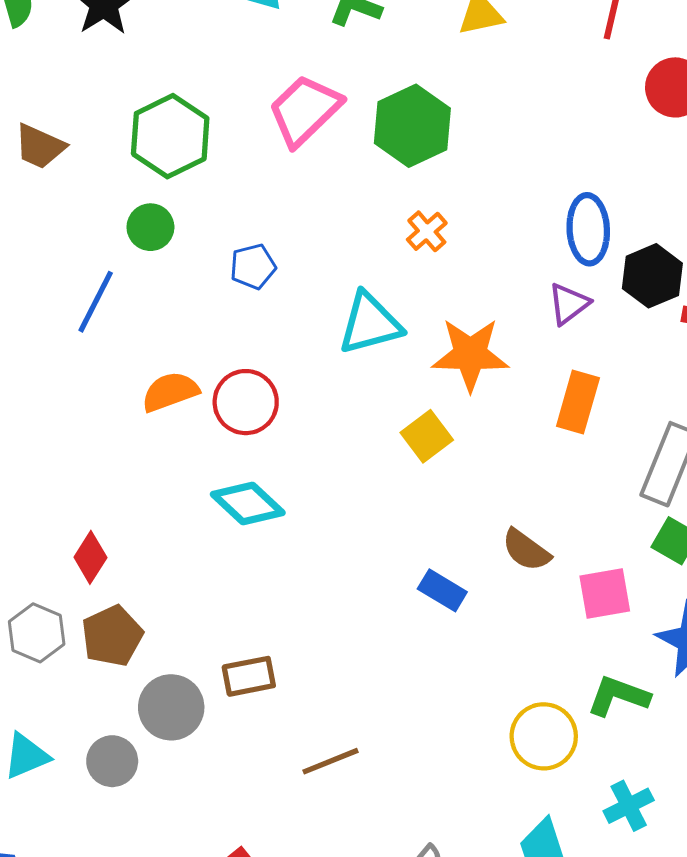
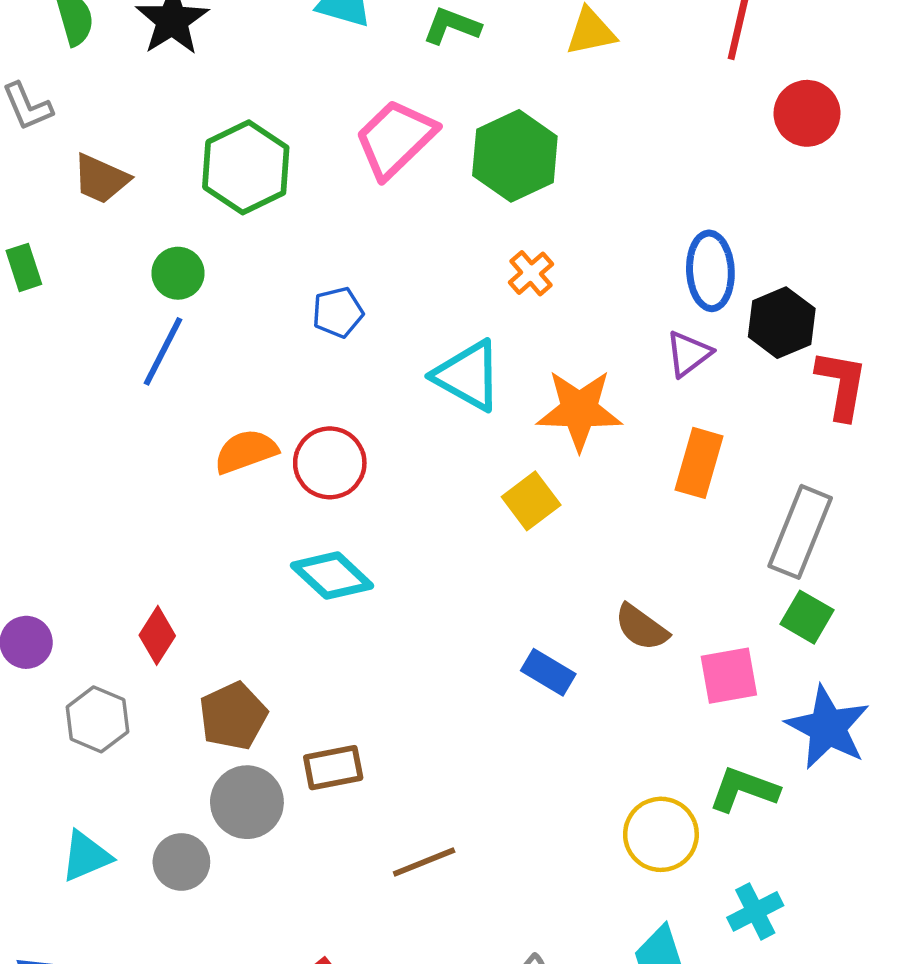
green circle: (150, 227) -> (178, 273), moved
cyan triangle: (370, 323) -> (468, 376), turned 44
brown pentagon: (112, 636) -> (233, 716), moved

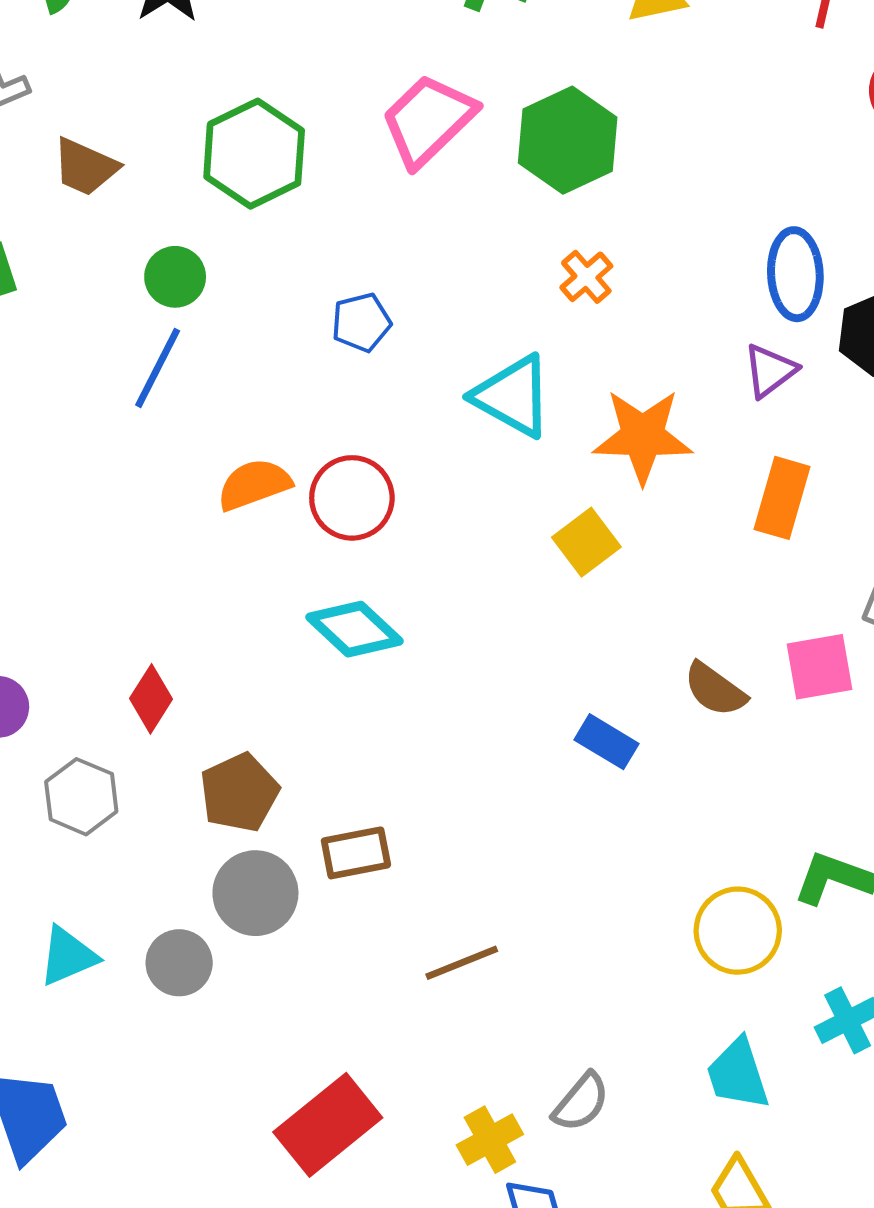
pink square: (729, 676) -> (819, 667), moved

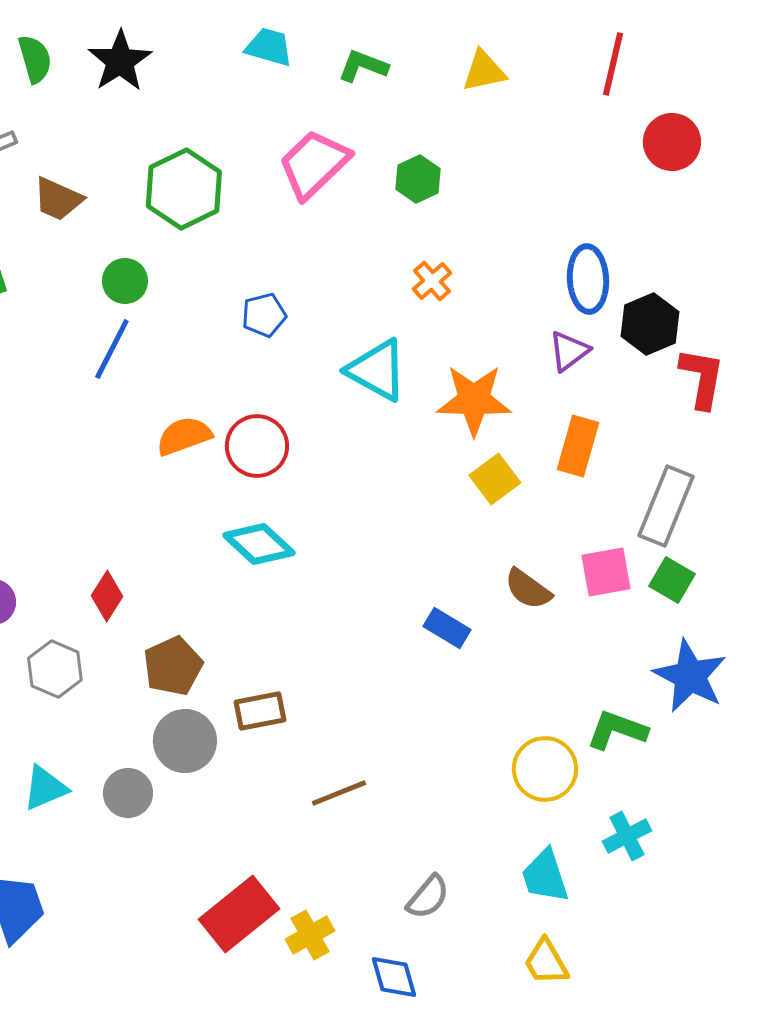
green hexagon: (568, 140) -> (418, 179), size x0.6
yellow square: (586, 542) -> (495, 479), moved
yellow cross: (490, 1140) -> (310, 935), moved

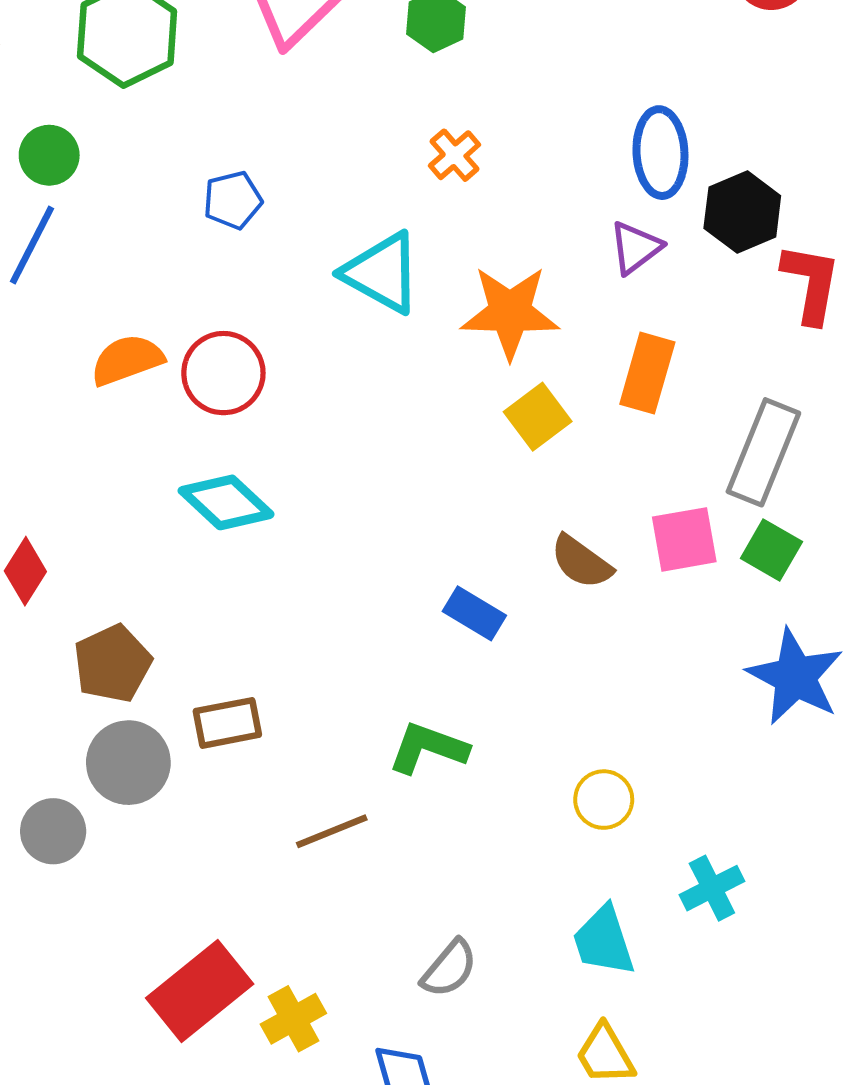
green L-shape: (617, 730) -> (428, 748), moved
yellow circle: (545, 769) -> (604, 800), size x0.7

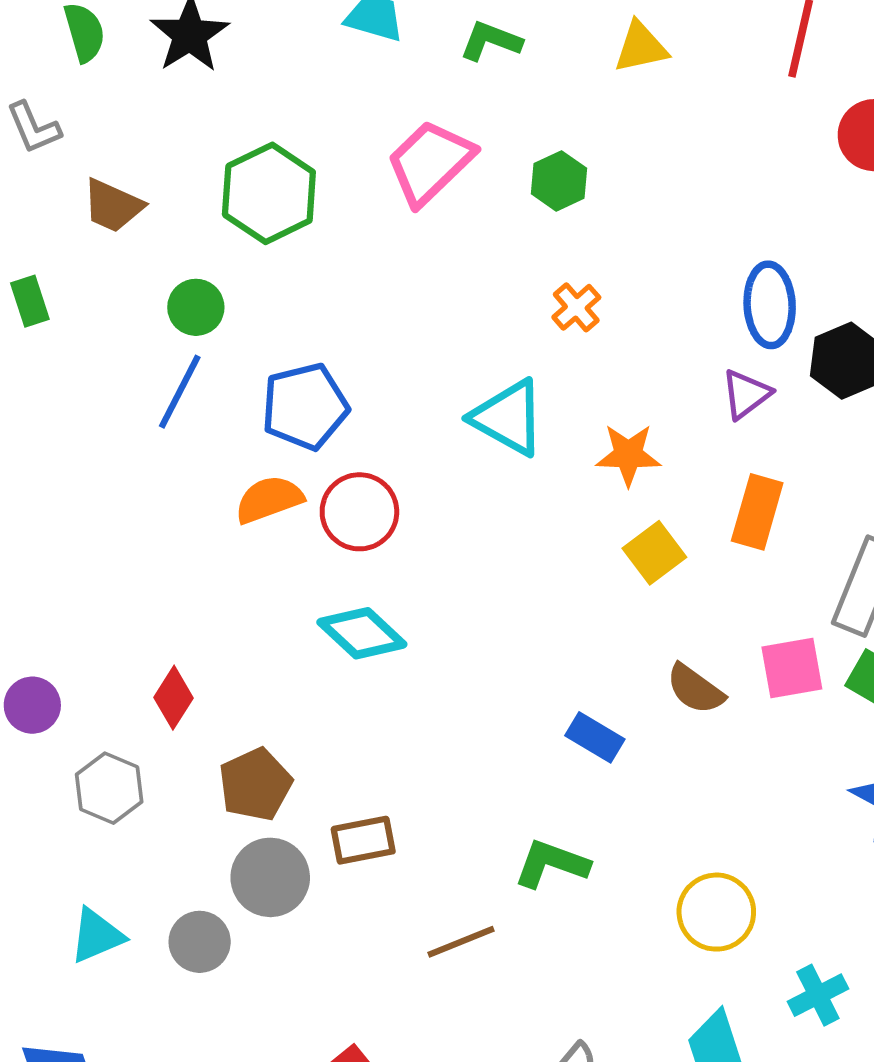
blue pentagon: (233, 200) -> (305, 406), moved, size x1.6
orange star: (510, 312) -> (628, 455), size x0.7
yellow circle: (604, 800) -> (716, 912), size x1.4

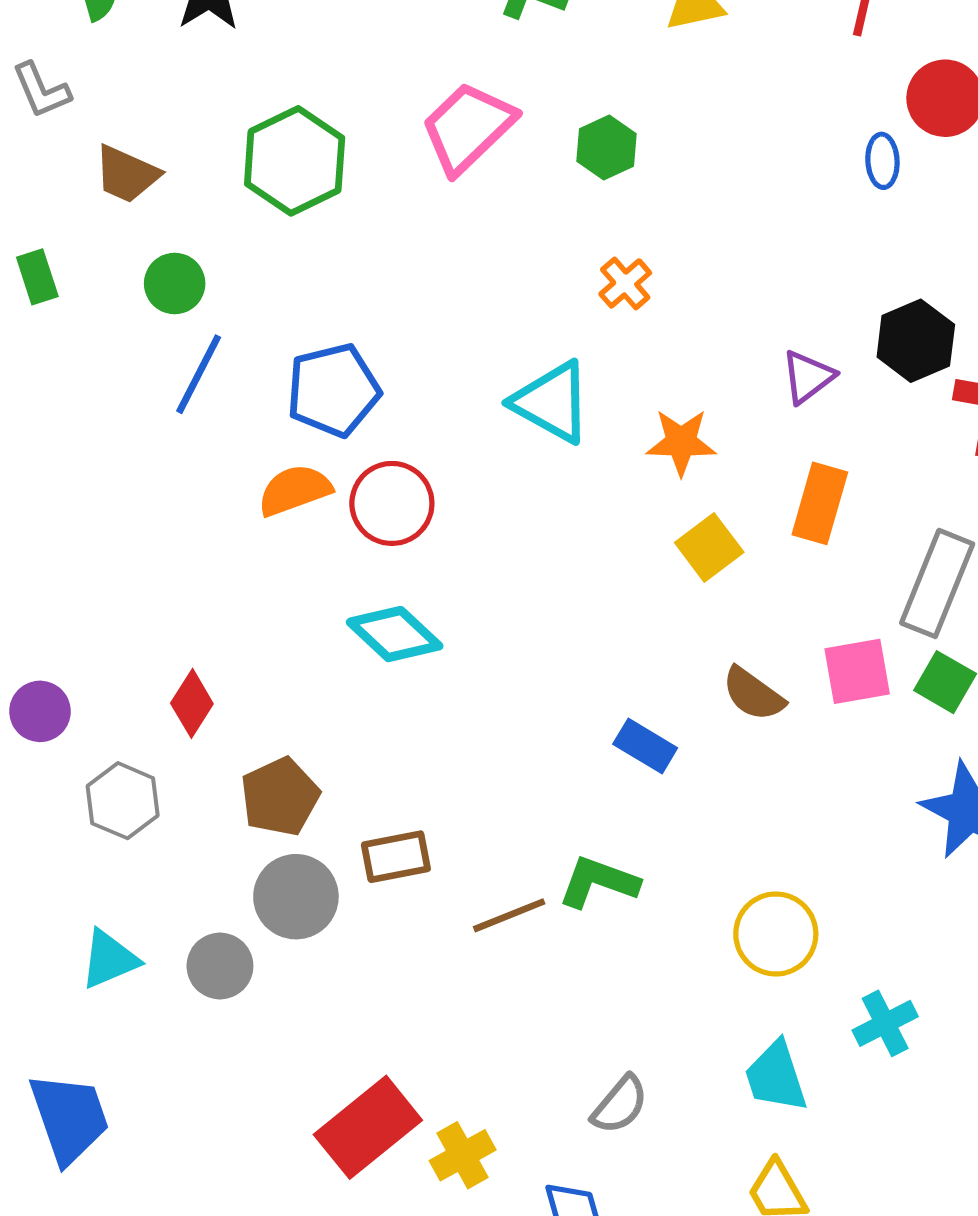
blue ellipse: (770, 305) -> (882, 161), moved, size x0.6
green circle: (196, 307) -> (175, 283), moved
brown line: (461, 942) -> (509, 915), moved

